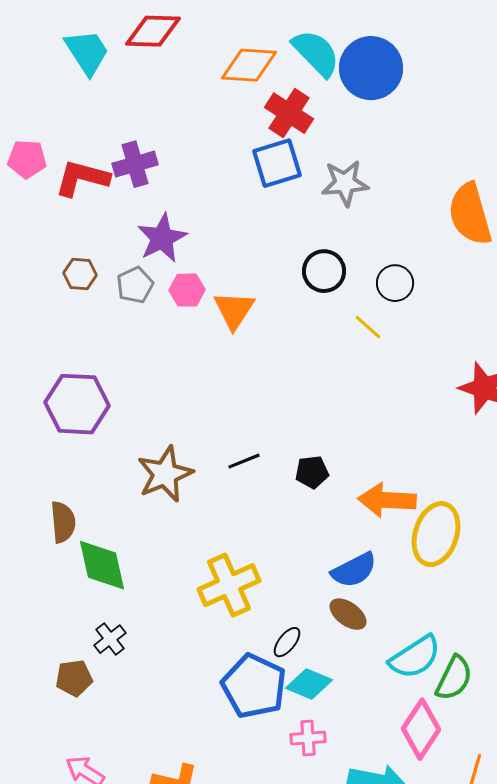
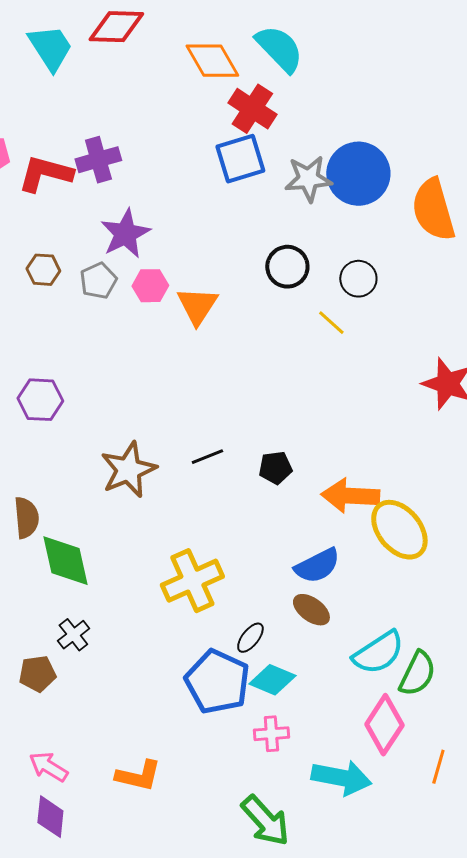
orange diamond: (249, 65) -> (212, 61), turned 56
blue circle: (371, 68) -> (358, 174), moved
purple hexagon: (77, 404) -> (40, 400), size x0.7
yellow ellipse: (436, 534) -> (399, 530), turned -58

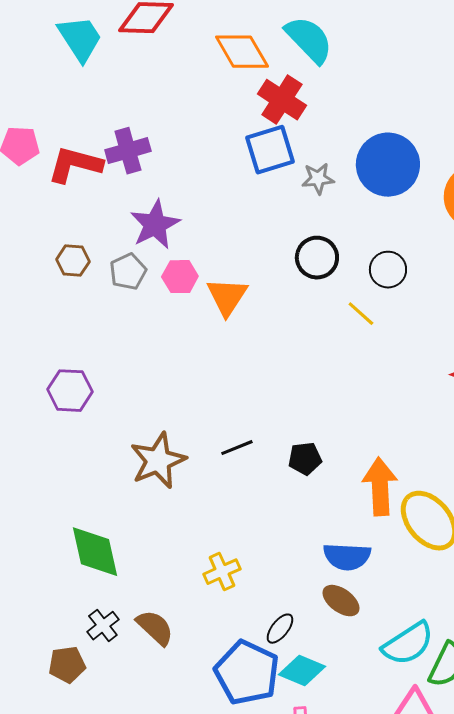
gray star: (308, 179) -> (318, 179), moved, size x0.7
orange arrow: (350, 496) -> (380, 487), turned 84
brown semicircle: (26, 518) -> (155, 628), moved, turned -42
blue semicircle: (317, 566) -> (347, 557), turned 30
yellow cross: (192, 581) -> (222, 572), size x0.6

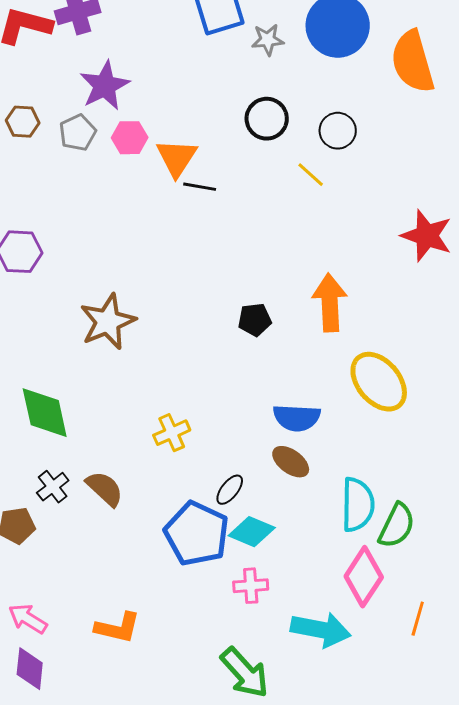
black line: (237, 448) -> (200, 187), moved, turned 32
orange arrow: (380, 487) -> (330, 303), moved
cyan semicircle: (408, 644) -> (358, 505), turned -56

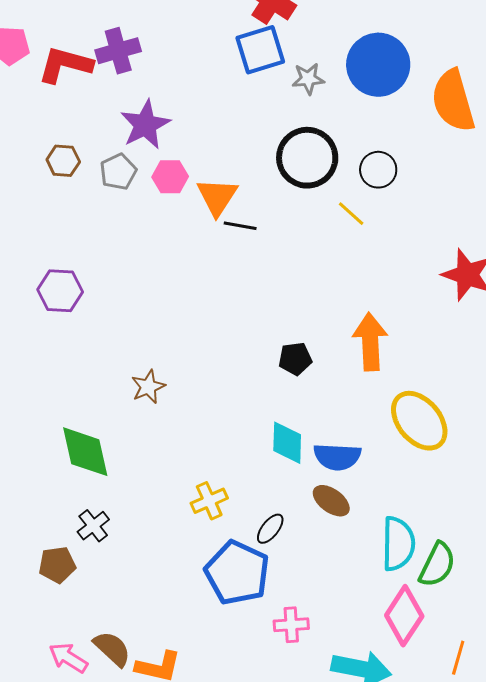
black circle: (267, 119) -> (307, 158), size x1.4
brown star: (108, 322) -> (148, 387), moved, size x0.6
yellow cross: (172, 433) -> (209, 501), moved
brown semicircle: (105, 489) -> (112, 649), moved
cyan diamond: (252, 532) -> (287, 443), moved, turned 69

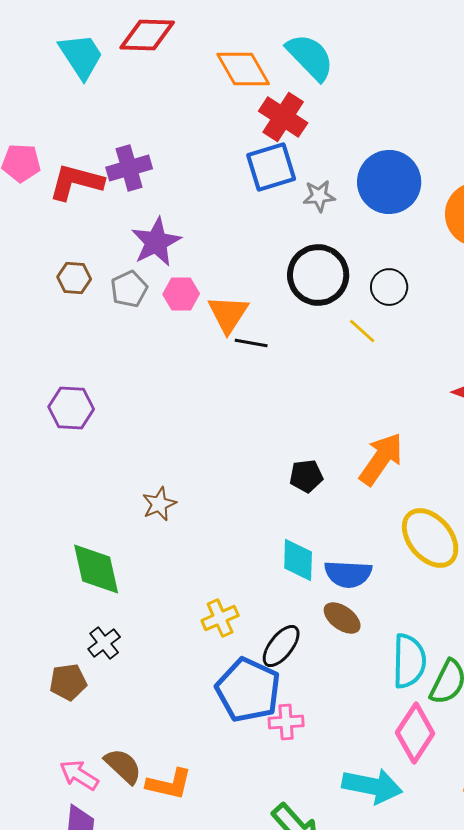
orange arrow: (370, 342) -> (381, 459), turned 38
black ellipse: (270, 529) -> (281, 646), size x1.4
pink cross: (291, 625) -> (286, 722), moved

